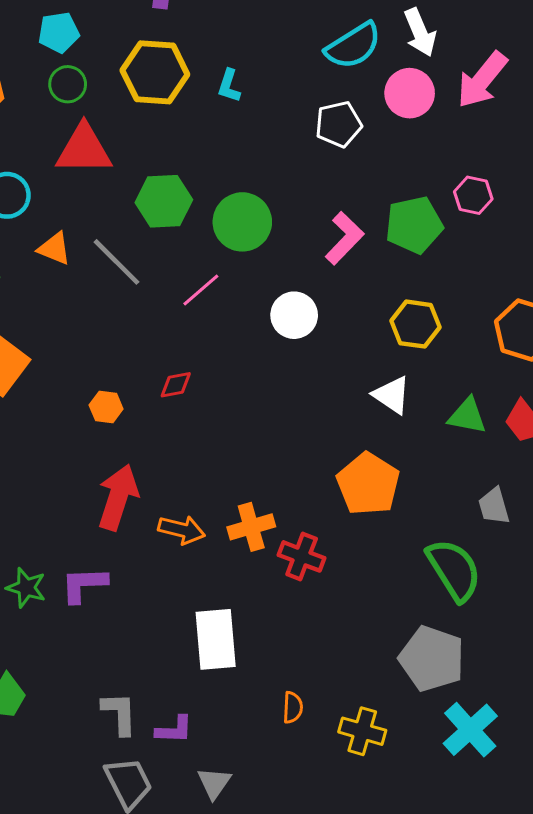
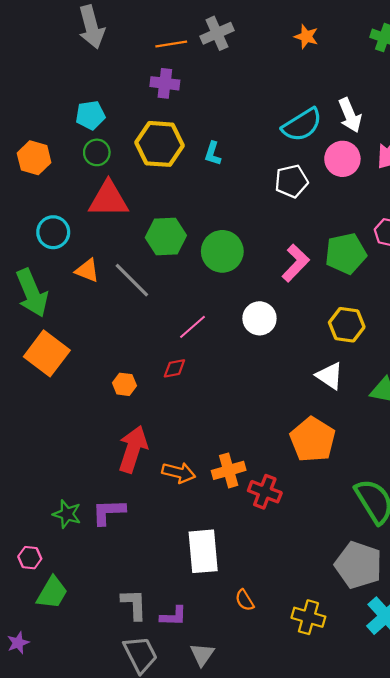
pink line: (201, 290) -> (192, 327), moved
orange semicircle: (293, 707) -> (245, 600), moved, turned 145

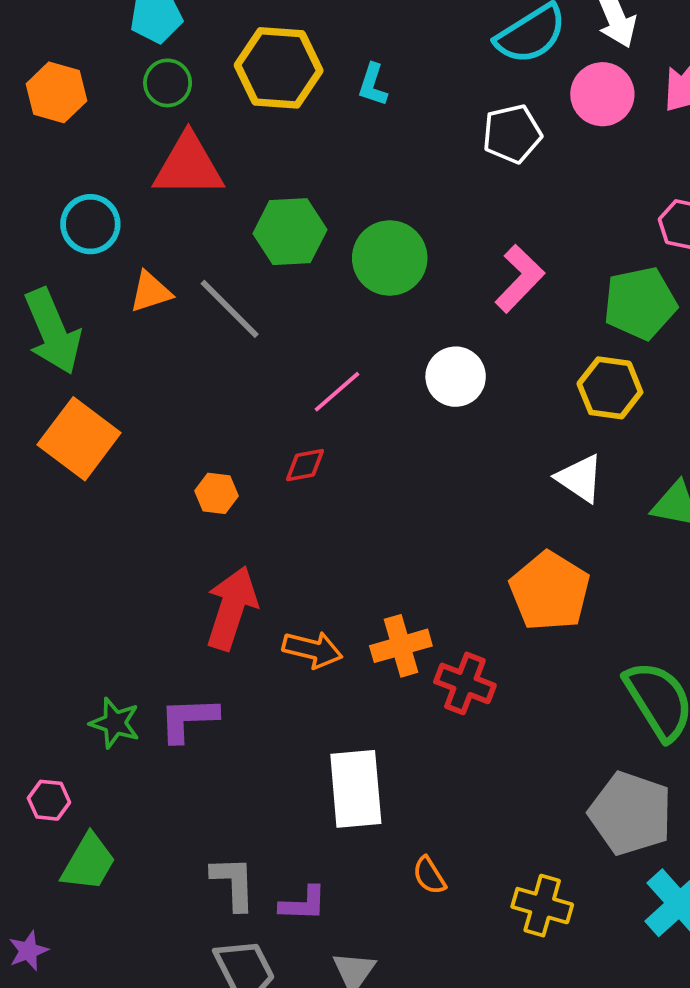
green pentagon: (346, 253) -> (640, 303), moved
orange triangle: (87, 270) -> (151, 292), turned -40

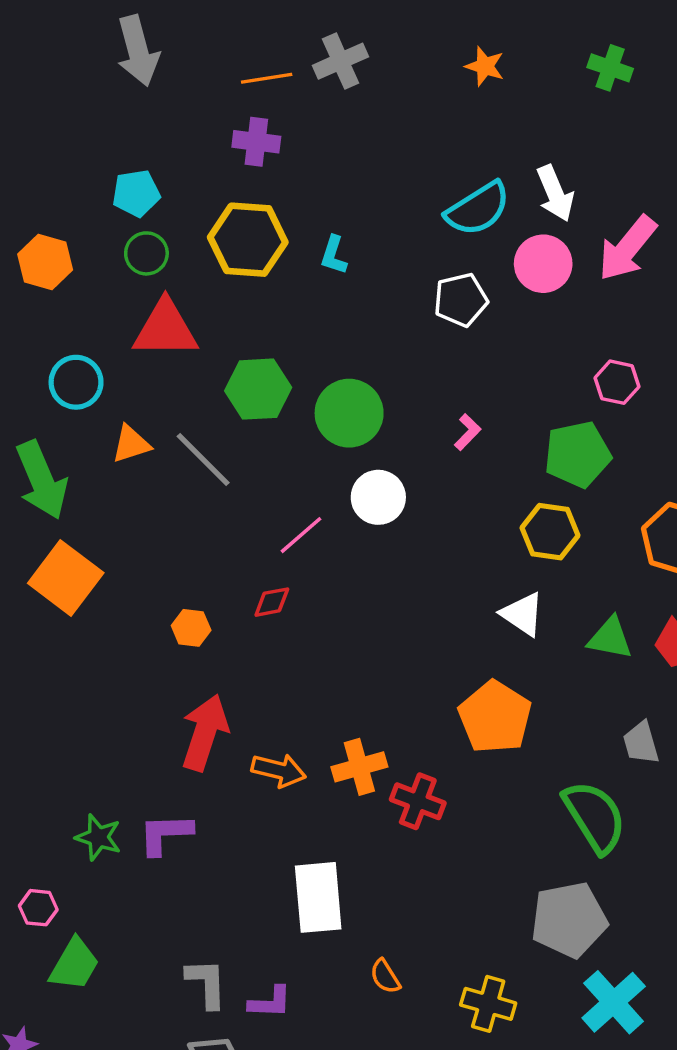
pink L-shape: (520, 279) -> (468, 432), size x0.6
white circle: (456, 377) -> (378, 497), moved
gray pentagon: (631, 813) -> (569, 920), turned -30

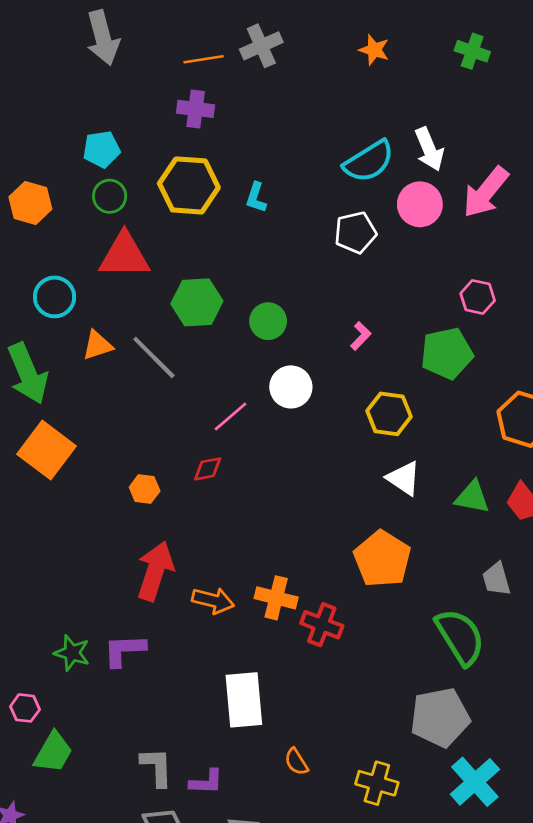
green circle: (349, 413) -> (268, 321), size x0.7
yellow hexagon: (550, 532) -> (389, 414), moved
orange cross: (359, 767) -> (276, 598), turned 30

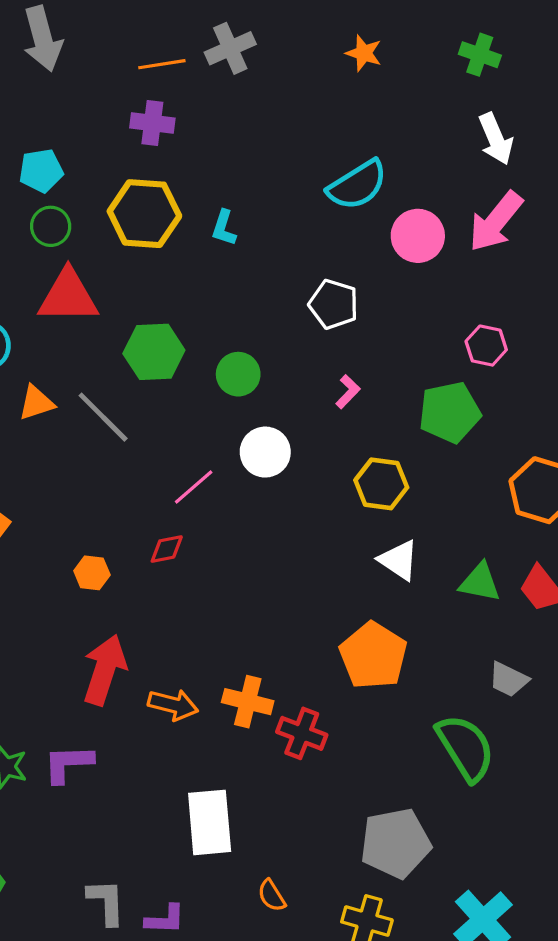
white arrow: (429, 149) -> (496, 139), moved
white pentagon: (355, 233) -> (334, 304), moved, turned 30
gray trapezoid: (496, 579) -> (508, 679), turned -48
gray pentagon: (440, 717) -> (396, 843), moved

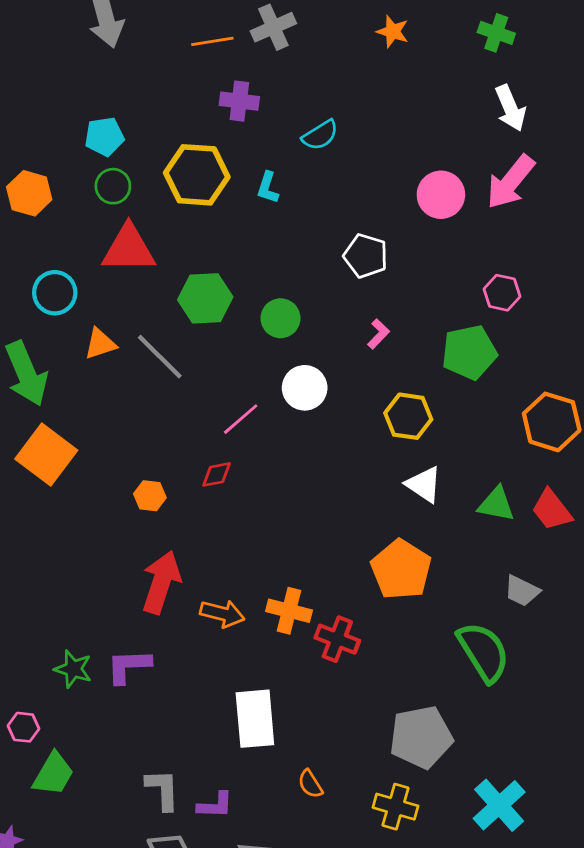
purple cross: (152, 123) -> (239, 101), moved
cyan semicircle: (357, 185) -> (320, 135), moved, size x0.7

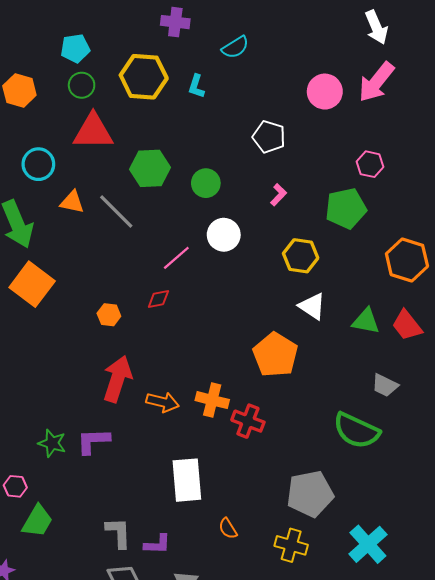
orange triangle: (100, 344) -> (72, 202), turned 30
orange pentagon: (401, 570) -> (275, 355), moved
green semicircle: (484, 652) -> (356, 431), turned 147

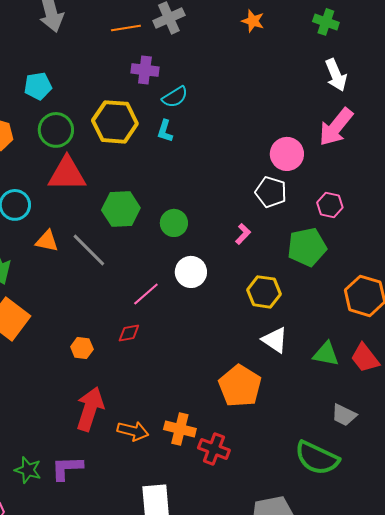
cyan semicircle: (235, 47) -> (175, 97), moved
cyan pentagon: (75, 48) -> (38, 86), moved
green circle: (82, 85) -> (56, 130), size x1.4
pink circle: (325, 92) -> (287, 154), moved
white pentagon: (269, 137) -> (271, 192), moved

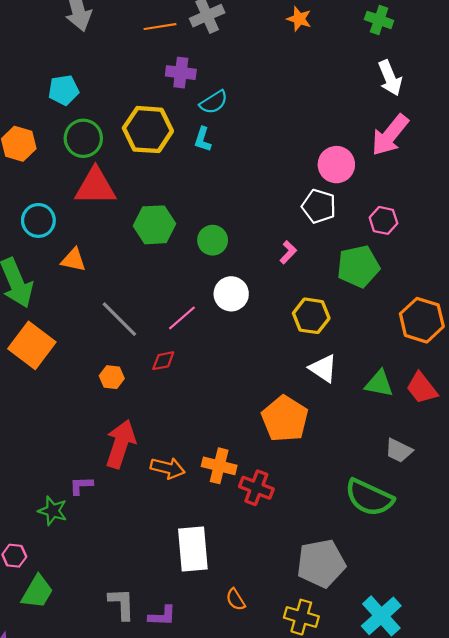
gray line: (89, 250) -> (119, 319), moved
purple L-shape: (67, 468) -> (81, 486), moved, size x0.7

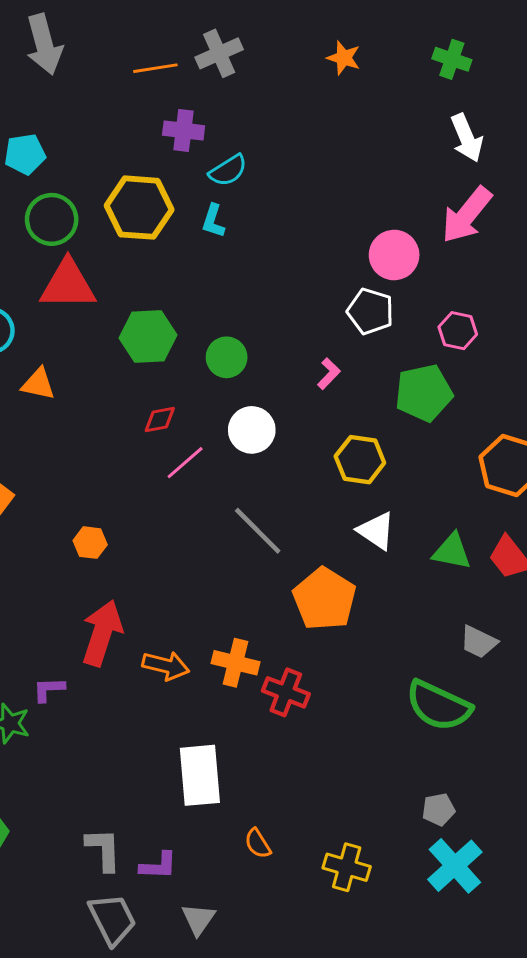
gray line: (119, 319) -> (258, 531), moved
red diamond: (163, 361) -> (160, 420), moved
gray pentagon: (321, 563) -> (439, 809), moved, size x0.5

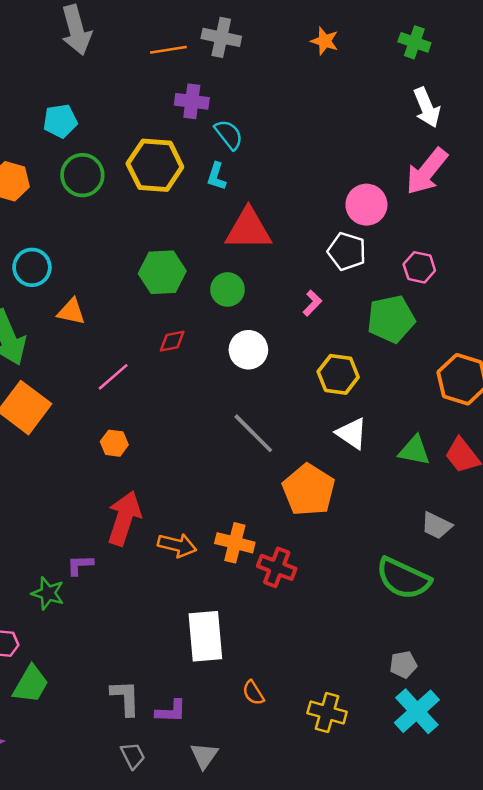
gray cross: (219, 53) -> (221, 37), turned 36
cyan semicircle: (228, 170) -> (229, 135), turned -96
red triangle: (68, 285) -> (248, 229), moved
pink line: (185, 463) -> (113, 377), moved
gray trapezoid: (112, 919) -> (133, 756), size x0.6

